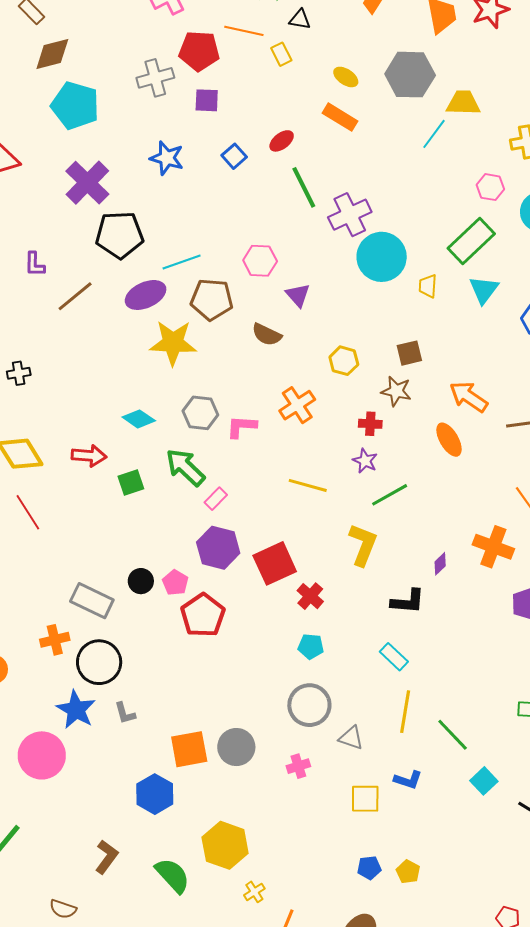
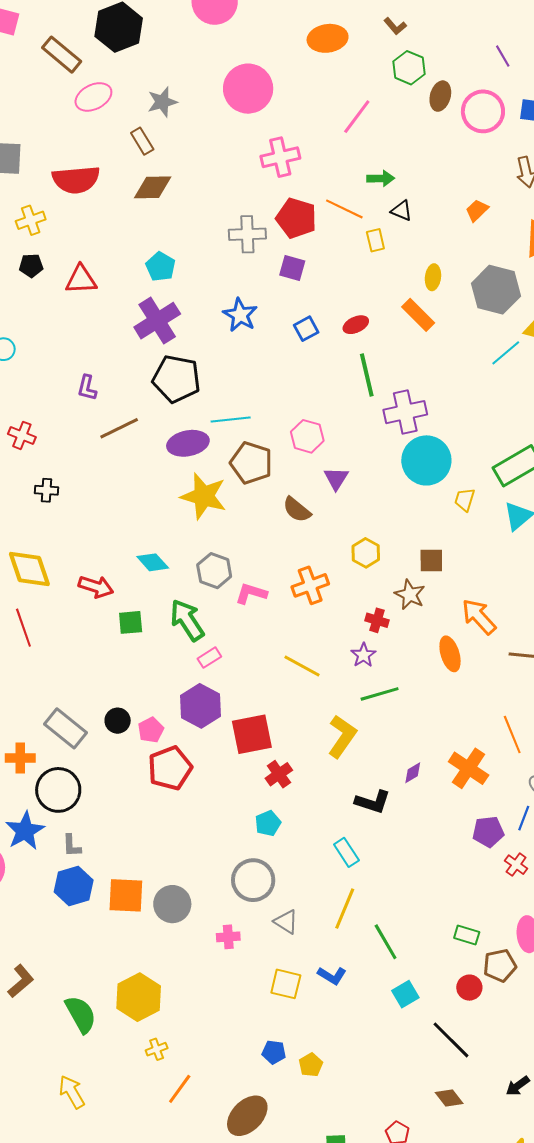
yellow ellipse: (346, 77) -> (433, 277), turned 50
cyan pentagon: (75, 106) -> (161, 267), moved, size x0.6
cyan pentagon: (311, 646) -> (268, 823), turned 30
blue hexagon: (155, 794) -> (74, 886), moved

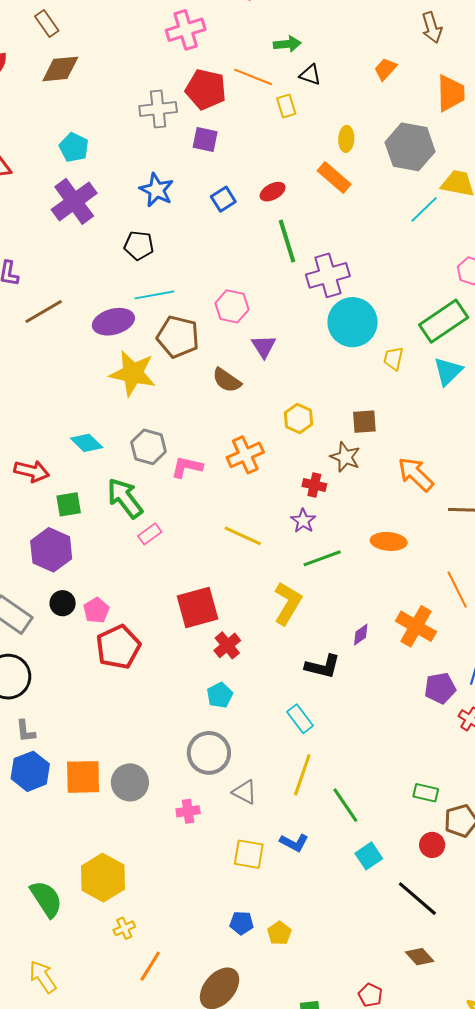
black pentagon: (176, 379) -> (139, 245), moved, size x0.6
orange ellipse: (450, 654) -> (389, 541), moved, turned -64
purple hexagon: (200, 706) -> (51, 550), moved

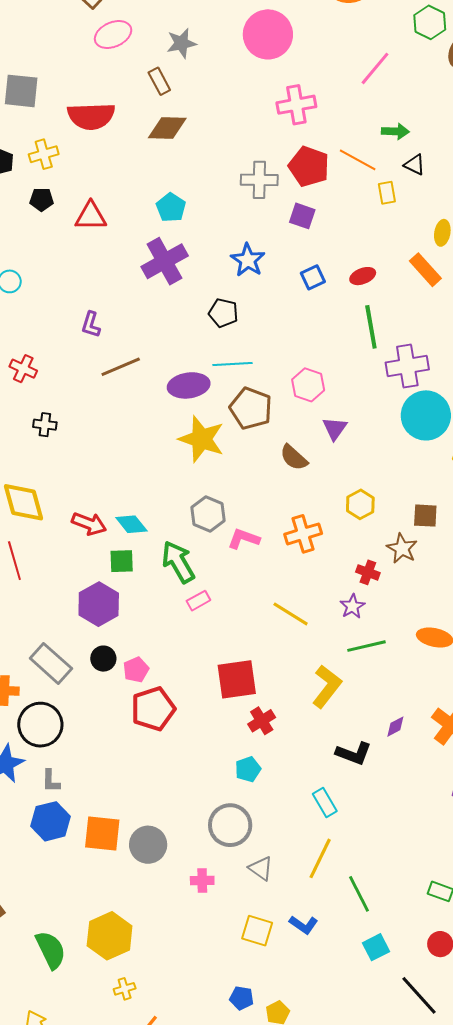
cyan diamond: (87, 443) -> (131, 524), moved

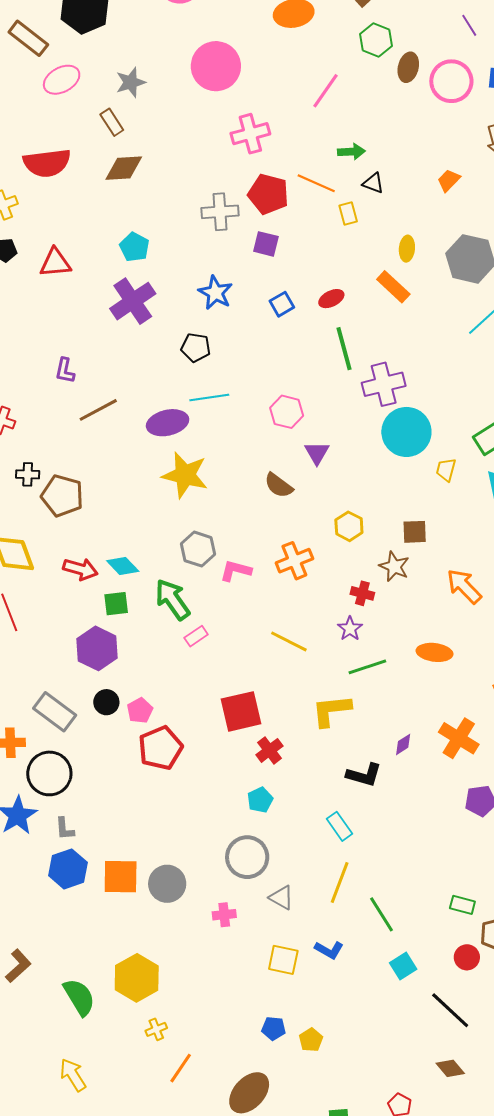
brown pentagon: (251, 408) -> (62, 496), moved
yellow L-shape: (327, 686) -> (331, 711), turned -129

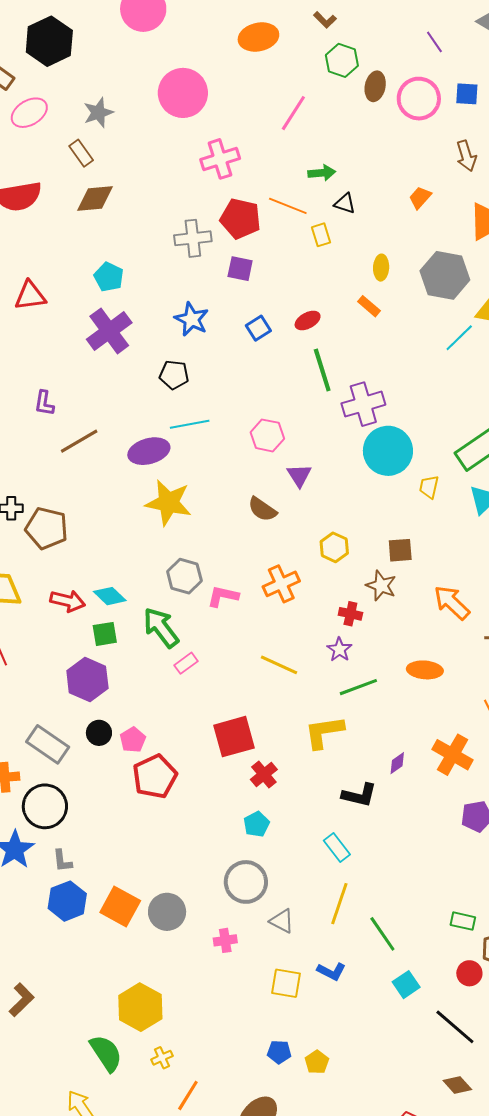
orange rectangle: (393, 287) -> (369, 306), size x0.7
orange square: (121, 877) -> (120, 906), turned 30
green semicircle: (79, 997) -> (106, 1053), moved

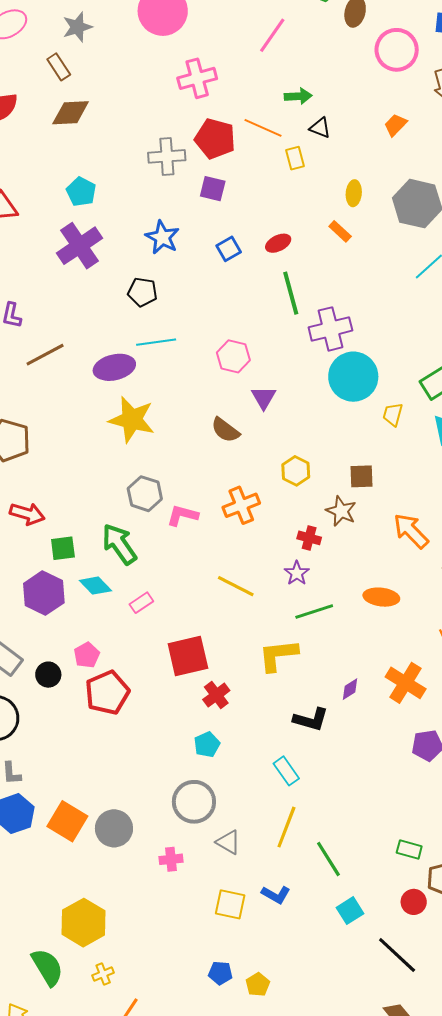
pink circle: (419, 99) -> (397, 50), moved
cyan diamond: (110, 596) -> (95, 586), moved
pink rectangle: (186, 663) -> (141, 603), moved
black circle: (99, 733) -> (48, 675), moved

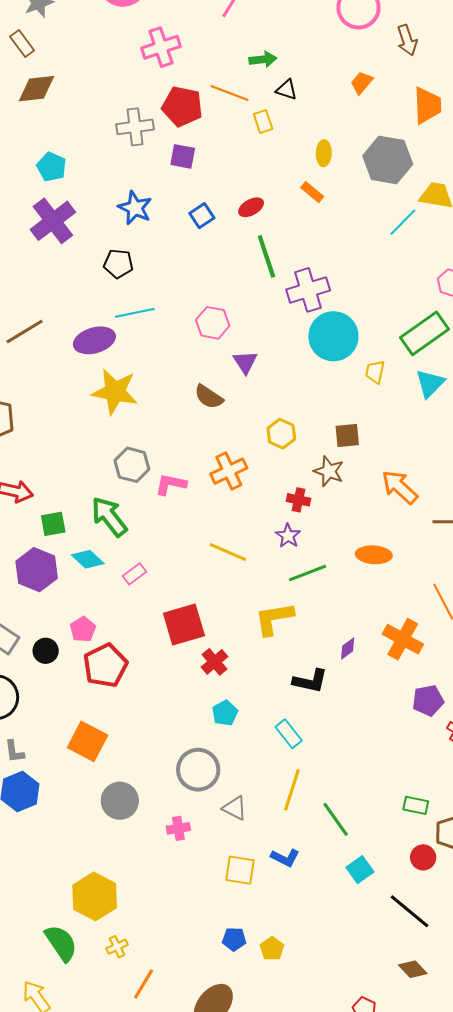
cyan pentagon: (207, 744) -> (225, 713), moved
orange square: (67, 821) -> (88, 741), moved

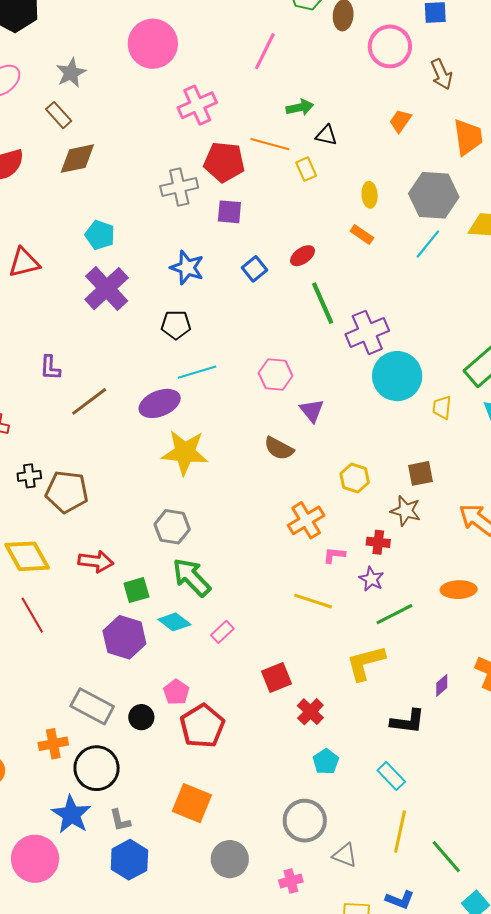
cyan line: (403, 222) -> (428, 244), moved
gray hexagon: (132, 465) -> (172, 527), moved
pink L-shape: (171, 484) -> (334, 555), moved, size x0.7
red square: (184, 624) -> (276, 677), size x0.7

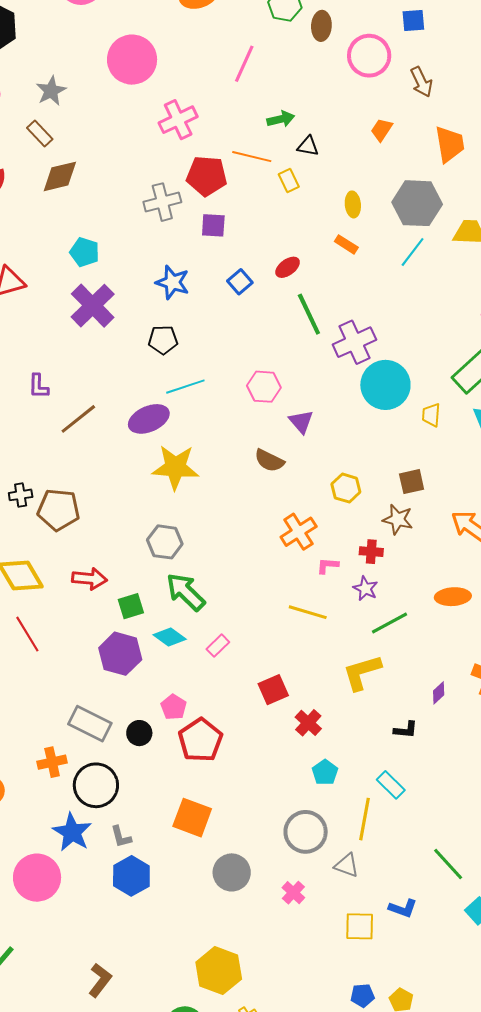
black L-shape: (408, 721) -> (406, 730), size x0.7
yellow line: (400, 831) -> (364, 819), moved
pink cross: (291, 881) -> (293, 893), turned -30

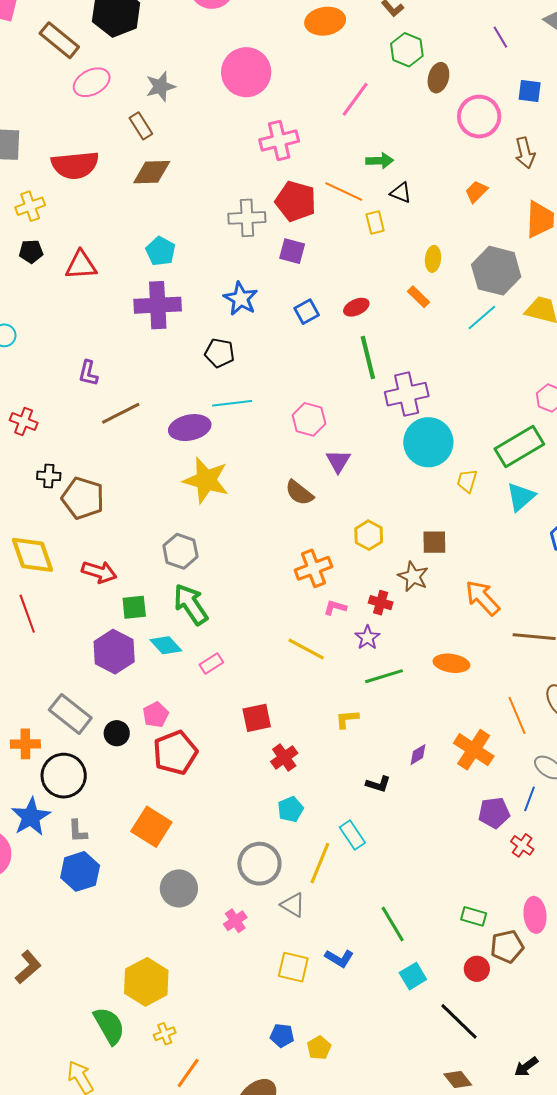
purple cross: (93, 306) -> (158, 305), turned 30
yellow L-shape: (362, 672) -> (347, 719), size x0.6

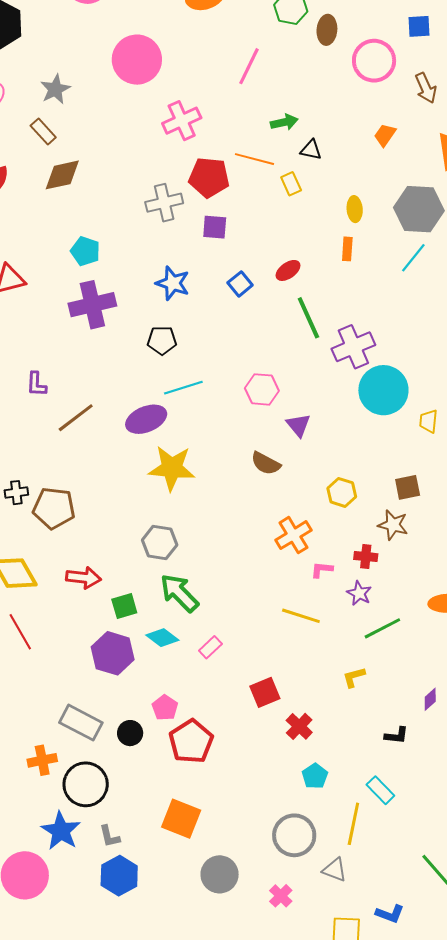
orange rectangle: (419, 297) -> (347, 249), turned 60

